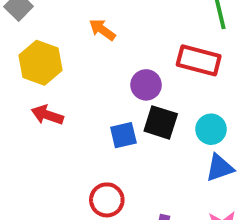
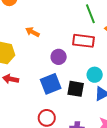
black square: (161, 122) -> (76, 89), moved
blue square: (123, 135) -> (51, 84), size x1.5

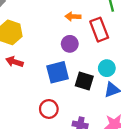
orange arrow: (32, 32) -> (73, 17), moved, turned -32
red rectangle: (83, 41) -> (99, 30), turned 55

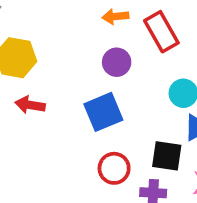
black square: (84, 81) -> (167, 156), moved
red circle: (49, 109) -> (114, 168), moved

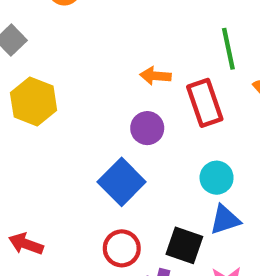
red arrow: (30, 105) -> (26, 244), moved
blue square: (103, 112) -> (122, 182), turned -33

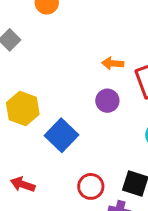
yellow hexagon: (34, 101) -> (23, 109), moved
blue square: (122, 182) -> (62, 135), moved

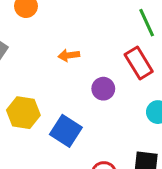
orange arrow: (113, 63) -> (69, 55), moved

